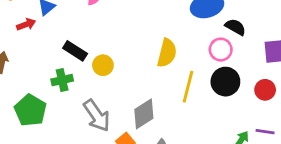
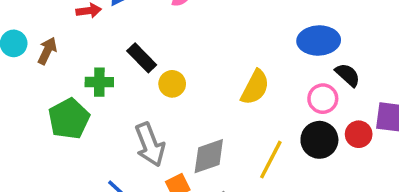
green cross: (62, 80) -> (99, 82), moved
yellow line: (188, 87) -> (271, 160), moved
red circle: (265, 90) -> (359, 134), moved

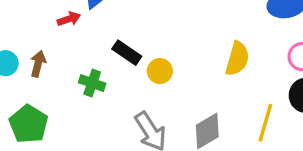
green cross: (99, 82) -> (92, 83), turned 30
green pentagon: (69, 119) -> (29, 124), moved

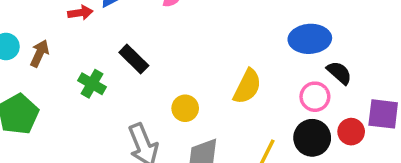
yellow circle: (160, 71) -> (185, 108), moved

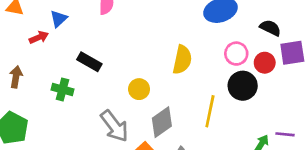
black semicircle: (339, 73) -> (270, 28), moved
red circle: (351, 132) -> (265, 63), moved

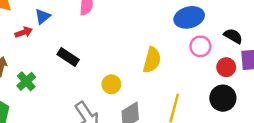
pink circle: (236, 54) -> (200, 46), moved
black circle: (243, 86) -> (223, 98), moved
green cross: (62, 89) -> (26, 81), moved, turned 30

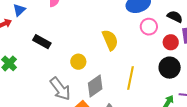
yellow semicircle: (152, 60) -> (110, 40), turned -35

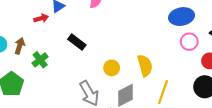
yellow semicircle: (110, 40) -> (145, 66), moved

